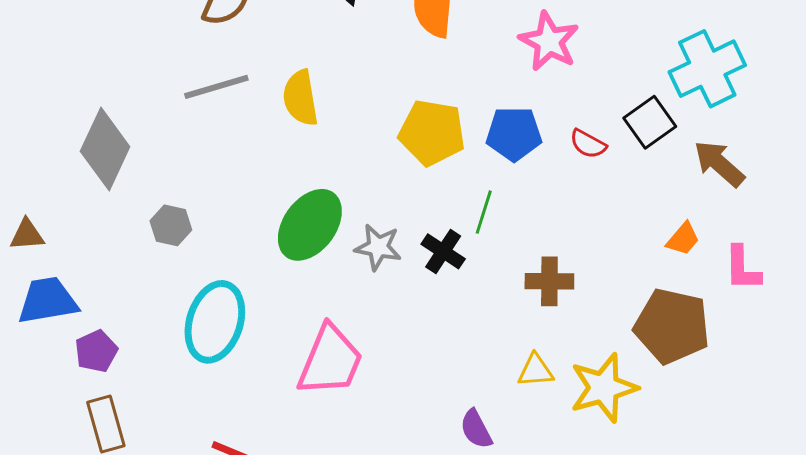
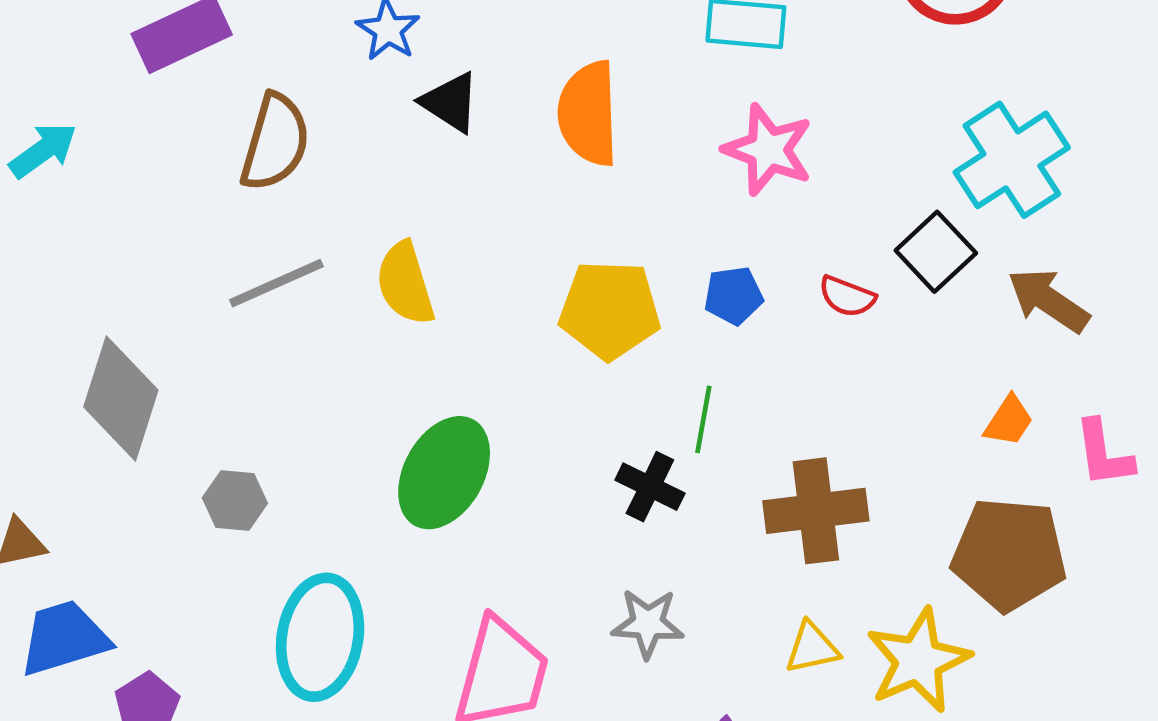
blue pentagon: (514, 134) -> (733, 296), size x0.7
gray star: (378, 247) -> (648, 623), moved
brown cross: (549, 281) -> (816, 511), size x1.4

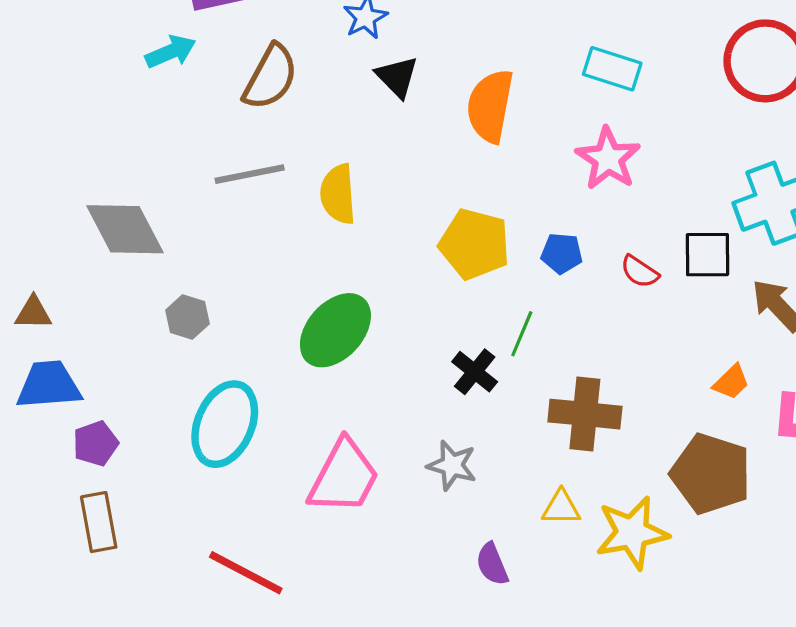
cyan arrow: (43, 150) -> (171, 52), moved
black square: (936, 252) -> (707, 255), turned 30
gray diamond: (121, 398) -> (125, 229), turned -58

